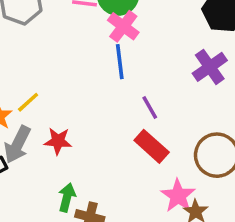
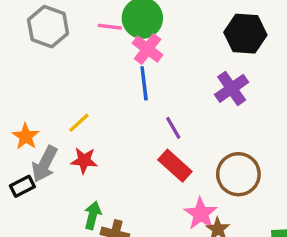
yellow line: (28, 102) -> (79, 123), moved

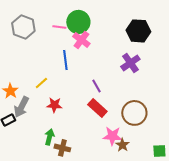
blue line: (144, 83) -> (65, 60), moved
red star: (84, 160) -> (54, 105), moved
pink star: (201, 214) -> (112, 136), turned -30

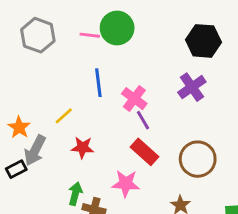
pink cross: (81, 40) -> (134, 99), moved
pink star: (112, 136) -> (126, 184), moved

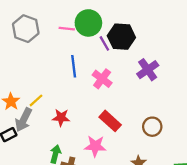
black hexagon: (203, 41) -> (121, 37), moved
yellow line: (64, 116) -> (36, 100), moved
purple line: (143, 120) -> (104, 43), moved
brown circle: (198, 159) -> (152, 127), size x0.7

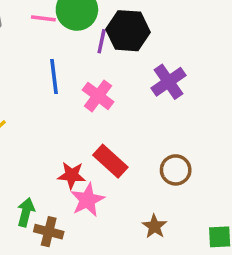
purple line: (104, 43) -> (102, 41), turned 42
red star: (61, 118) -> (72, 175), moved
pink star: (95, 146) -> (87, 200), turned -30

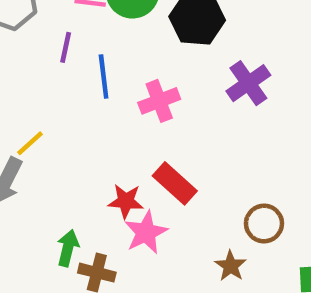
purple line: (102, 41) -> (66, 47), moved
pink cross: (98, 96) -> (159, 101), turned 32
brown circle: (176, 170) -> (264, 224), moved

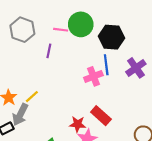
blue line: (104, 76) -> (106, 65), moved

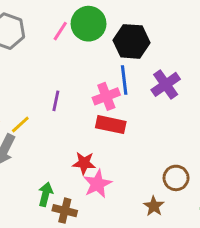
pink line: (61, 30) -> (60, 31), turned -64
purple line: (49, 51) -> (56, 101), moved
red rectangle: (101, 116) -> (111, 125), moved, turned -30

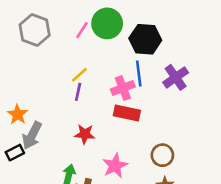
yellow line: (20, 125) -> (79, 75), moved
red star: (84, 163) -> (85, 134), moved
brown circle: (176, 178) -> (162, 155), moved

